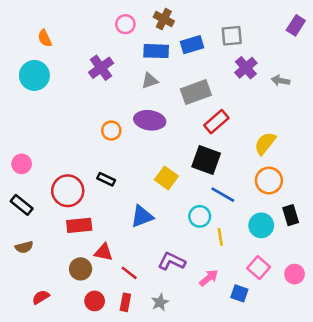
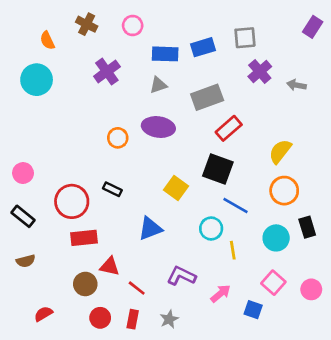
brown cross: (164, 19) -> (87, 24), moved

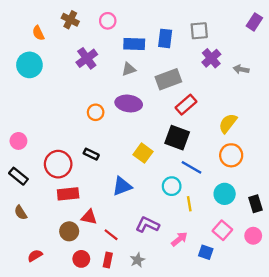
blue rectangle: (203, 47) -> (165, 38), turned -66
black rectangle: (307, 227) -> (255, 204), moved
brown semicircle: (26, 261) -> (21, 213), turned 72

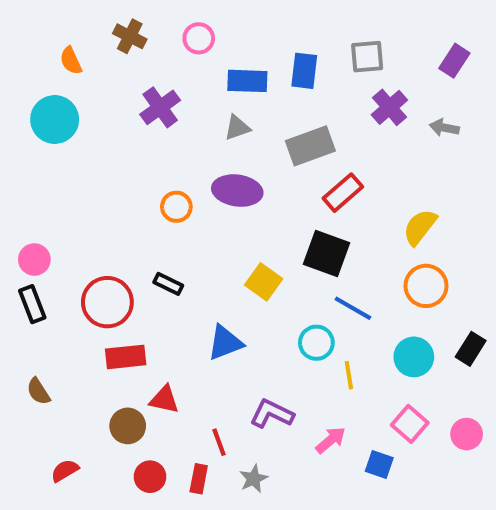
purple rectangle: (254, 22) -> (454, 61), moved
black rectangle: (18, 176) -> (32, 304), moved, turned 30
black rectangle: (255, 204) -> (471, 349), moved, turned 49
red line: (111, 235) -> (219, 442), moved, turned 32

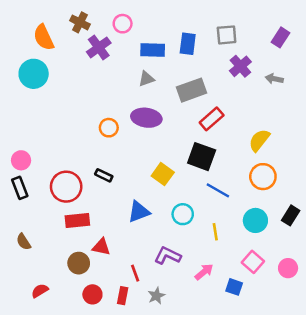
orange semicircle: (71, 61) -> (44, 37), size x1.5
purple cross: (160, 107) -> (99, 47), moved
cyan circle: (316, 343) -> (183, 214), moved

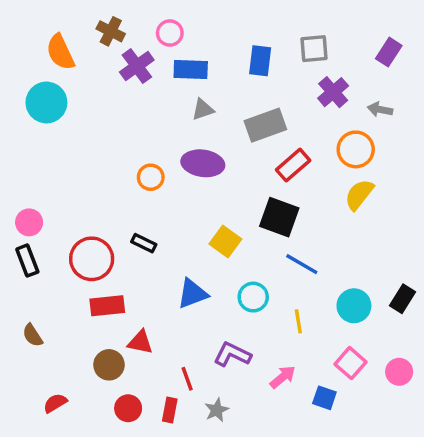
blue rectangle: (153, 50) -> (191, 69), moved
orange circle: (263, 177) -> (356, 149), moved

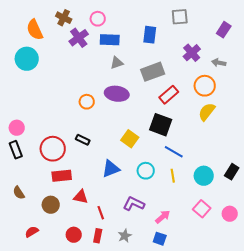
gray square: (314, 49) -> (180, 17), moved
yellow line: (298, 321) -> (173, 176), moved
brown circle: (109, 365) -> (51, 205), moved
red line: (187, 379) -> (101, 213), moved
blue square: (324, 398) -> (160, 239), moved

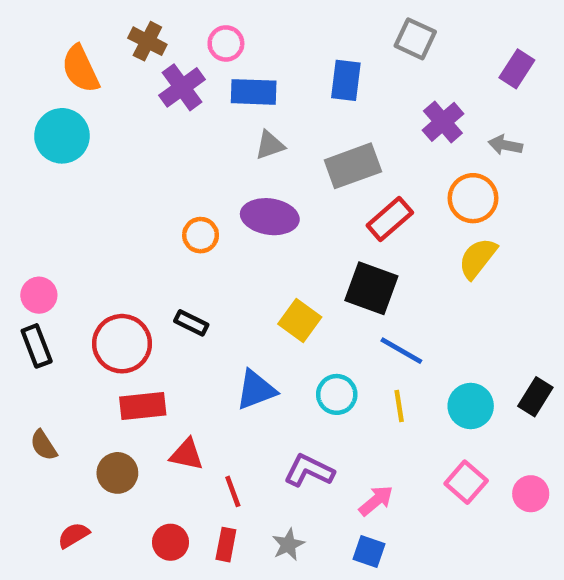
gray square: (180, 17) -> (415, 39), turned 30

